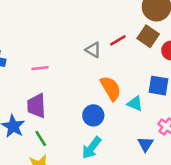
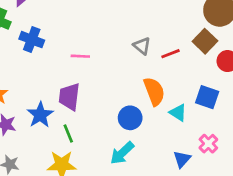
red line: (118, 40) -> (170, 54), moved

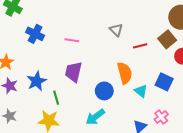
blue cross: (32, 40) -> (35, 34), moved
gray triangle: (142, 46) -> (116, 30), moved
purple trapezoid: (69, 97) -> (74, 72), moved

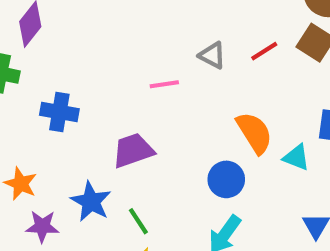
pink line: (72, 40) -> (164, 84), moved
red line: (140, 46) -> (264, 51), moved
purple trapezoid: (74, 72) -> (133, 150), moved, turned 75

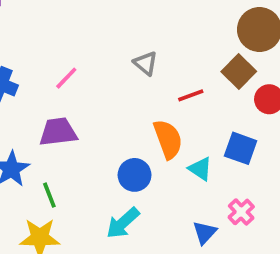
red line: (264, 51) -> (191, 95), moved
pink line: (164, 84) -> (66, 78), moved, turned -50

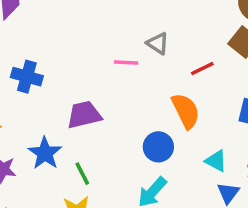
pink line: (66, 78) -> (126, 62), moved, turned 55
cyan triangle: (200, 169) -> (216, 161), moved

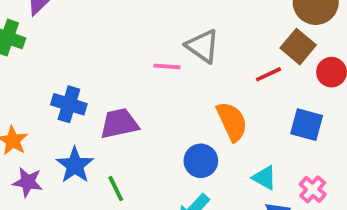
gray triangle: (158, 43) -> (203, 46), size x1.4
red line: (202, 69) -> (269, 74), moved
blue cross: (27, 77) -> (69, 104), moved

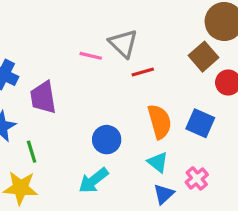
red line: (269, 74) -> (143, 72), moved
orange semicircle: (232, 121) -> (160, 122), moved
purple trapezoid: (119, 124) -> (43, 97), turned -96

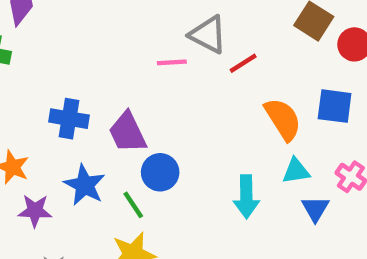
blue circle: (107, 140) -> (160, 172), moved
cyan triangle: (158, 162) -> (296, 171), turned -30
cyan arrow: (93, 180) -> (246, 197), moved, turned -36

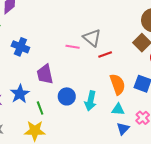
blue cross: (69, 119) -> (20, 47), moved
blue circle: (160, 172) -> (67, 96), moved
cyan arrow: (246, 197) -> (91, 101), moved

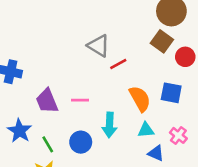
pink line: (73, 47) -> (80, 100), moved
blue circle: (67, 96) -> (81, 142), moved
blue triangle: (123, 129) -> (156, 153), turned -40

